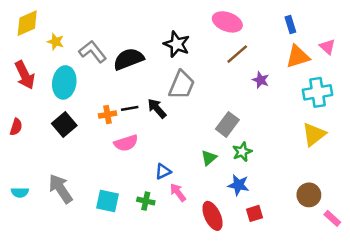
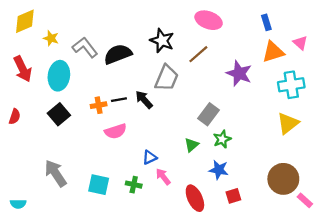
brown line: (237, 54) -> (198, 54), moved
purple star: (261, 80) -> (239, 73), size x1.6
cyan semicircle: (20, 192) -> (18, 204), moved
brown circle: (309, 195) -> (283, 179), size x1.4

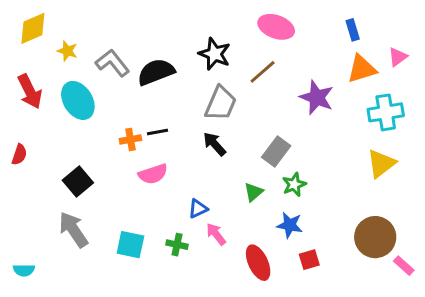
pink triangle: (300, 43) -> (398, 57), turned 42
cyan ellipse: (59, 76) -> (78, 100), turned -40
black arrow: (144, 100) -> (215, 144), moved
black square: (59, 114) -> (78, 182), moved

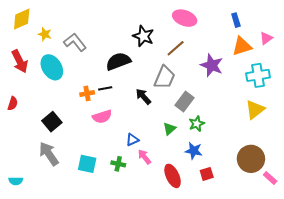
black semicircle: (156, 72) -> (118, 61), moved
gray trapezoid: (221, 103) -> (164, 77), moved

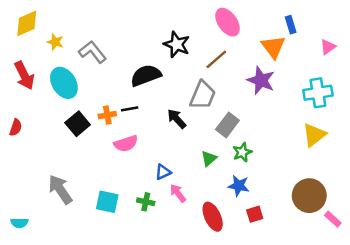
pink ellipse: (185, 18) -> (227, 22), turned 35
orange triangle: (242, 46) -> (273, 47), moved, turned -50
black square: (52, 122) -> (78, 124), moved

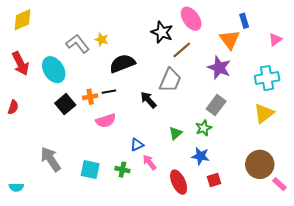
yellow star: (55, 42) -> (102, 40), moved
black star: (177, 44) -> (162, 32), moved
gray rectangle: (227, 125) -> (216, 105), moved

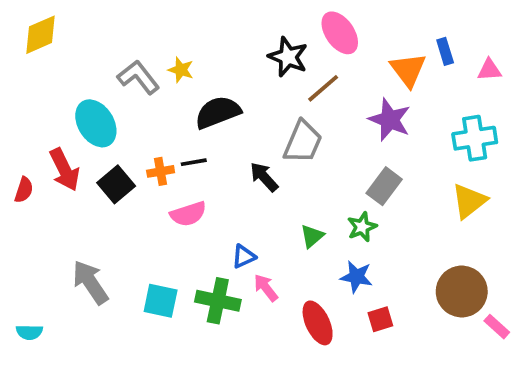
blue rectangle: (244, 21) -> (445, 51), moved
pink triangle: (275, 40) -> (489, 70), turned 32
red arrow: (20, 63) -> (64, 170), moved
green cross: (122, 170) -> (218, 301), size x1.6

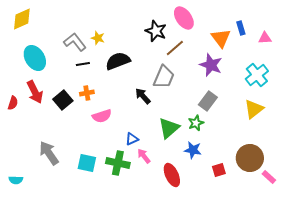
cyan ellipse: (96, 123) -> (35, 58), moved
cyan cross: (475, 138) -> (257, 75), turned -30
black line: (194, 162) -> (83, 64), moved
green triangle: (312, 236) -> (169, 128), size x1.6
red square: (380, 319) -> (219, 170), moved

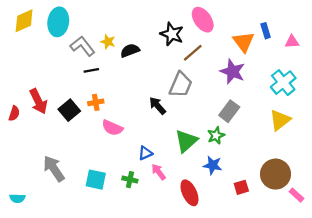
cyan ellipse: (35, 58) -> (58, 22), moved, turned 40
black semicircle: (118, 61) -> (130, 51), moved, size x0.7
pink semicircle: (102, 116) -> (112, 128), turned 42
green cross: (118, 163) -> (130, 180), size x0.6

